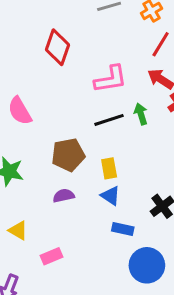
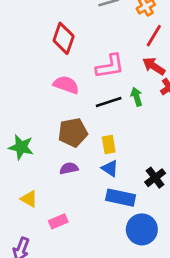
pink semicircle: (20, 111) -> (66, 85), moved, turned 140
blue rectangle: (123, 229) -> (121, 198), size x1.5

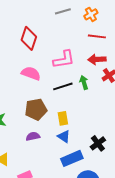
red line: (154, 36) -> (97, 36), turned 66
red arrow: (154, 66) -> (97, 59), turned -36
blue rectangle: (121, 198) -> (72, 158), turned -35

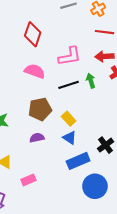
yellow rectangle: (63, 118) -> (69, 119), turned -32

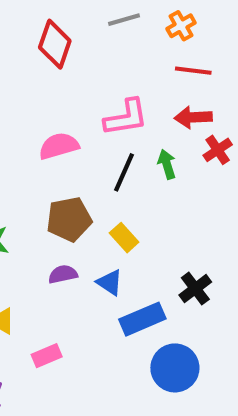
red diamond: (33, 34) -> (55, 44), moved
pink semicircle: (35, 71) -> (59, 146), turned -36
black line: (69, 85) -> (124, 172), turned -48
blue triangle: (70, 138) -> (110, 282), moved

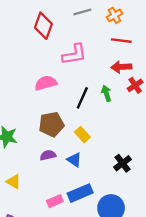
pink L-shape: (126, 117) -> (74, 54), moved
blue rectangle: (142, 319) -> (80, 193), moved
pink rectangle: (47, 356) -> (55, 201), moved

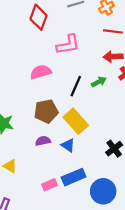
green arrow: (106, 93) -> (99, 82), turned 80
yellow rectangle: (82, 135) -> (76, 121), size x1.6

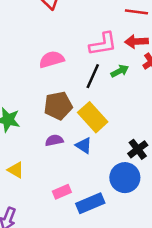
pink L-shape: (68, 45) -> (103, 44), moved
blue rectangle: (74, 177) -> (90, 203), moved
blue circle: (103, 191) -> (125, 178), moved

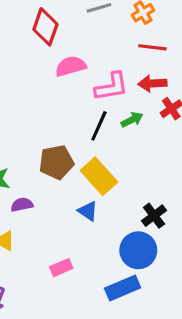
pink semicircle: (52, 59) -> (71, 66), moved
purple semicircle: (54, 140) -> (22, 205), moved
blue rectangle: (90, 203) -> (123, 288), moved

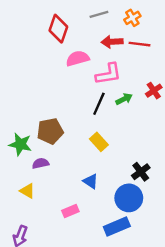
red arrow: (152, 83) -> (112, 42), moved
brown pentagon: (56, 162) -> (50, 131), moved
yellow rectangle: (99, 176) -> (99, 142), size x0.7
blue triangle: (88, 211) -> (91, 181), moved

